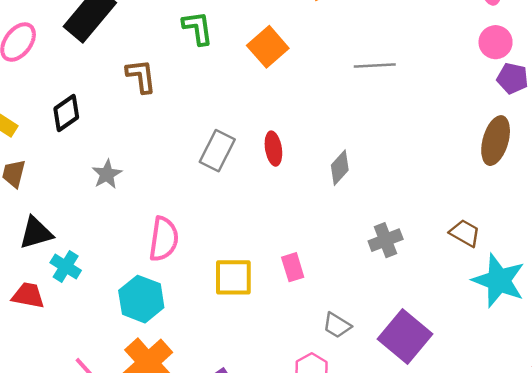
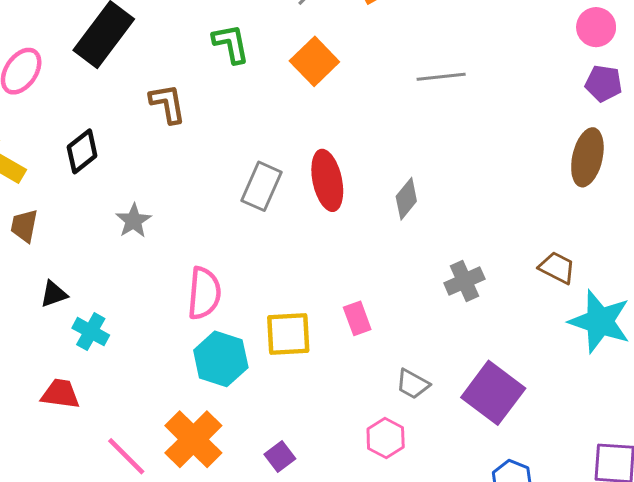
pink circle: (496, 42) -> (596, 27), moved
red ellipse: (273, 149) -> (327, 180), size x1.5
black triangle: (36, 233) -> (54, 294), size x0.7
red trapezoid: (28, 295) -> (60, 394), moved
cyan hexagon: (141, 299) -> (221, 359), moved

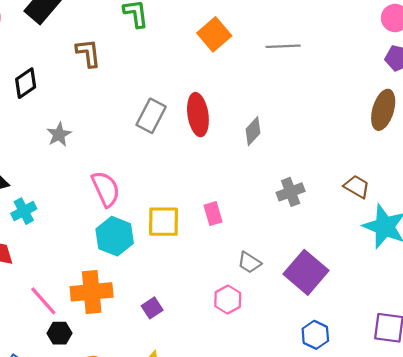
orange square: (314, 61) -> (214, 34), moved
pink semicircle: (204, 293) -> (106, 189), turned -33
cyan cross: (91, 332) -> (24, 211), turned 30
orange cross: (193, 439) -> (92, 292), turned 36

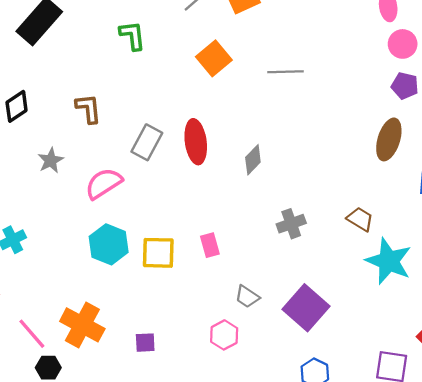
brown L-shape: (88, 53) -> (88, 108), moved
pink semicircle: (106, 189) -> (104, 183), moved, turned -99
cyan hexagon: (115, 236) -> (109, 244), moved
orange cross: (92, 292) -> (82, 325), turned 33
purple square: (152, 308) -> (145, 343), turned 30

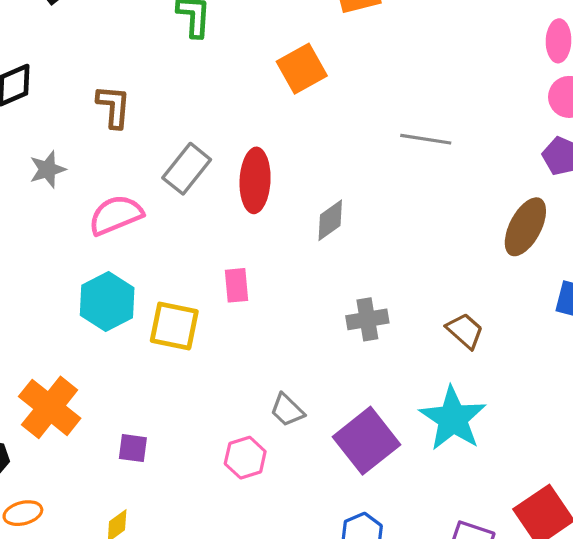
gray line: (285, 72) -> (426, 139), moved
pink rectangle: (210, 245) -> (236, 285), moved
cyan star: (389, 261) -> (453, 419), moved

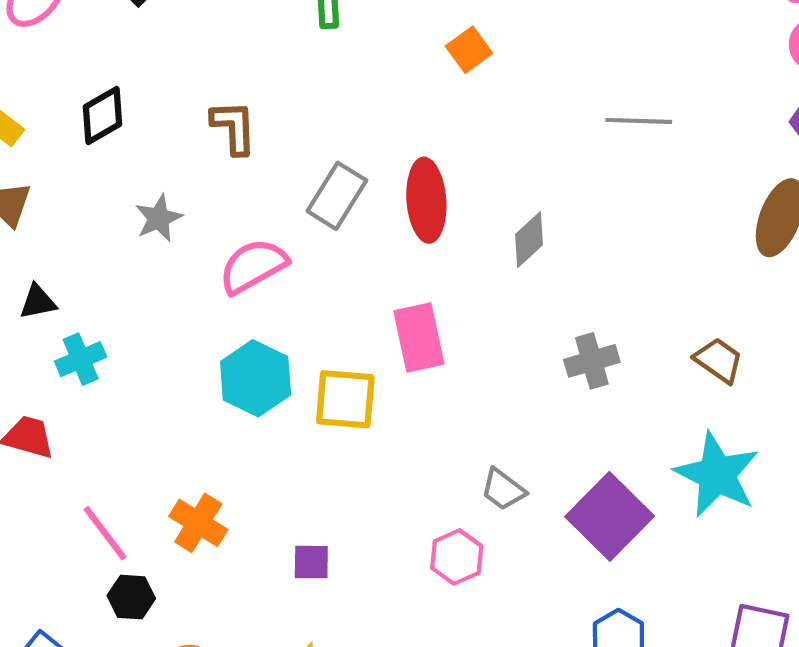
orange square: (302, 69) -> (469, 50), size x0.7
pink rectangle: (236, 285) -> (419, 337), size x1.5
orange cross: (50, 407) -> (198, 523), size x0.7

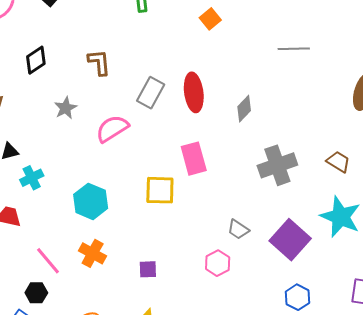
gray cross: (592, 361) -> (277, 165), size x1.5
cyan hexagon: (256, 378) -> (91, 201), moved
black hexagon: (131, 597) -> (36, 293), moved

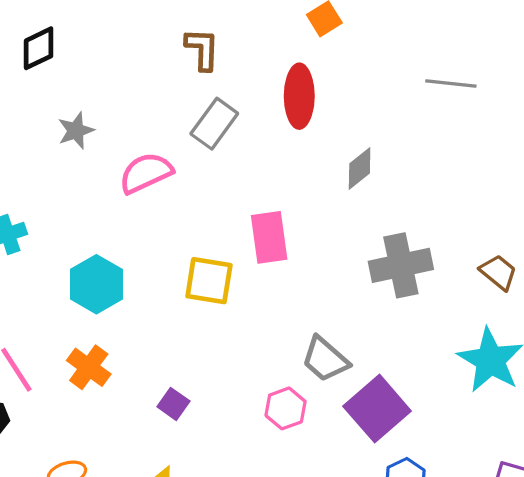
brown L-shape: (99, 62) -> (202, 49), moved
red ellipse: (194, 92) -> (299, 96), moved
gray trapezoid: (238, 229) -> (325, 359), size x1.4
purple square: (290, 240) -> (377, 409), moved
purple square: (148, 269) -> (173, 404), turned 30

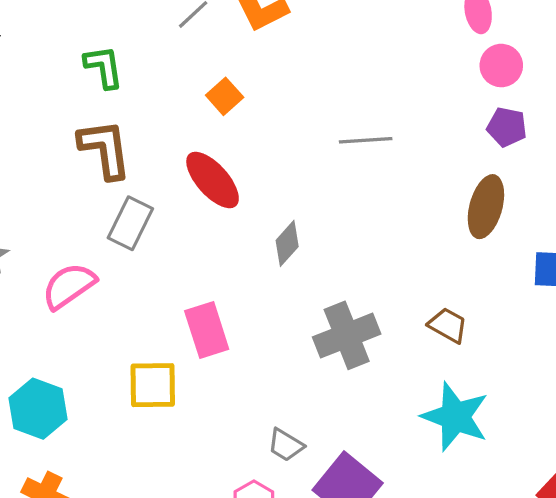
brown L-shape: (202, 49) -> (105, 149), size x1.4
red ellipse: (299, 96) -> (213, 180), turned -32
gray trapezoid: (325, 359) -> (286, 445), size x0.7

